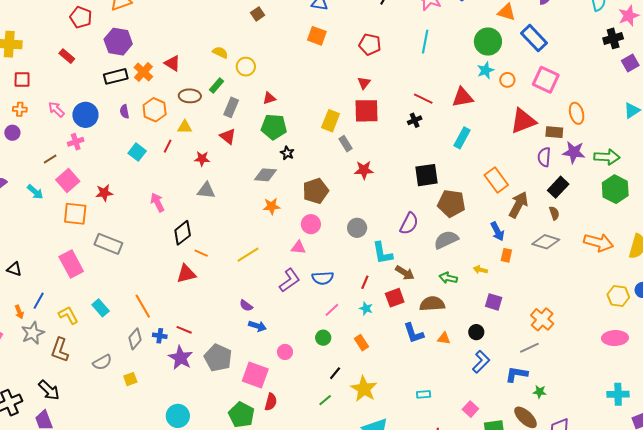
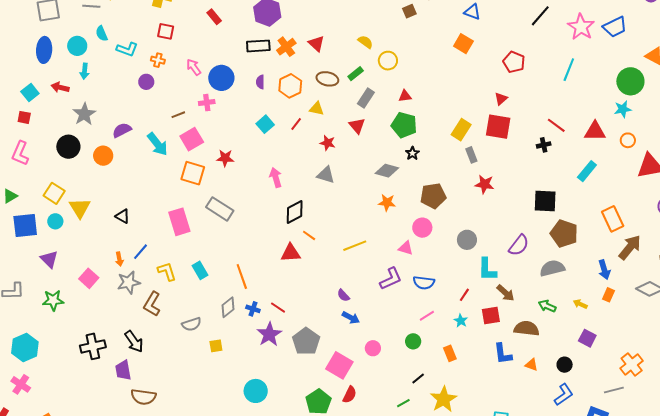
orange circle: (507, 80) -> (628, 140), moved
cyan arrow: (35, 192) -> (158, 144), size x1.4

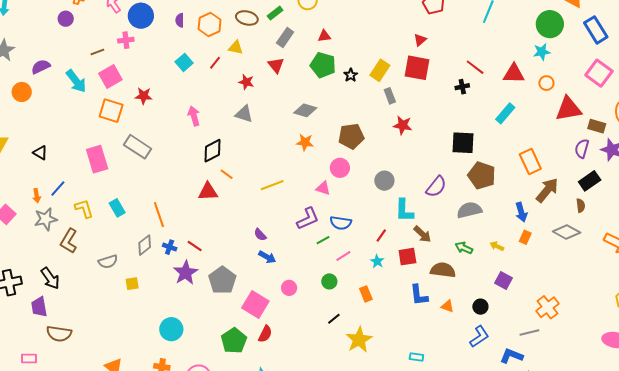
black star: (412, 153) -> (351, 75), moved
green line: (403, 403) -> (323, 240), moved

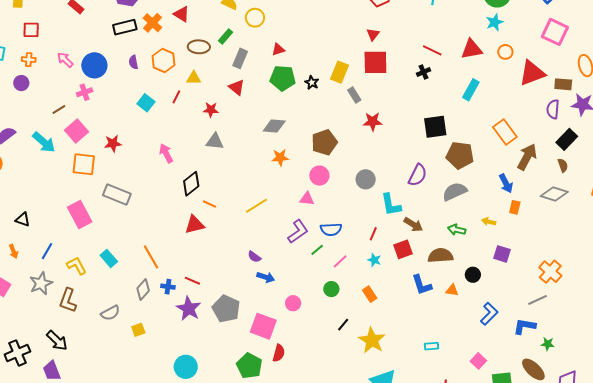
orange arrow: (37, 196) -> (14, 251), moved
black circle: (480, 307) -> (473, 275), moved

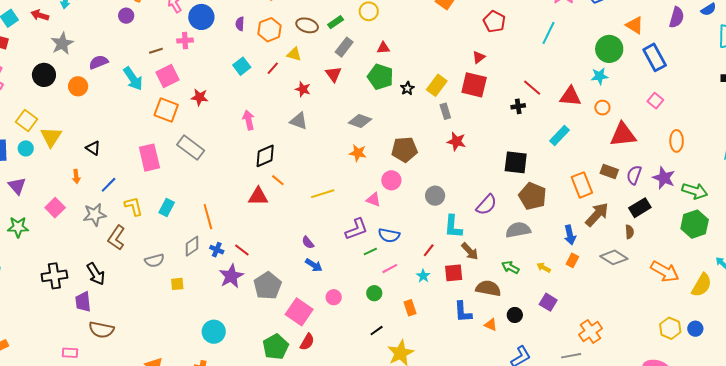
pink square: (555, 32) -> (655, 101), size x0.6
brown rectangle: (563, 84) -> (609, 172), moved
cyan rectangle: (109, 258) -> (167, 208), turned 54

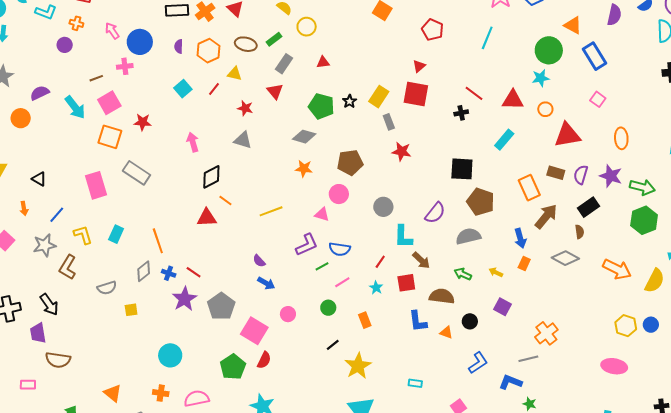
green pentagon: (380, 77) -> (321, 106), moved

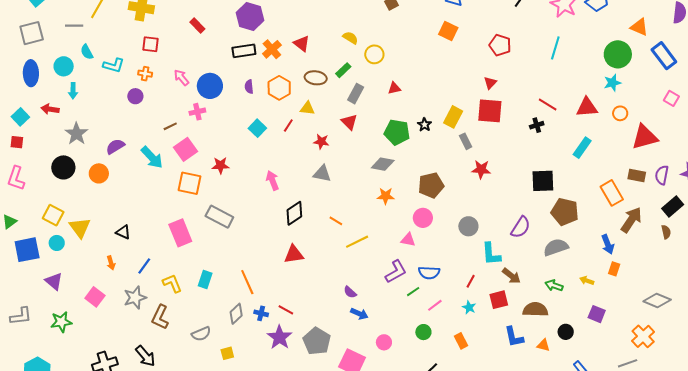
orange line: (225, 200) -> (336, 221), moved
gray diamond: (565, 258) -> (657, 301), moved

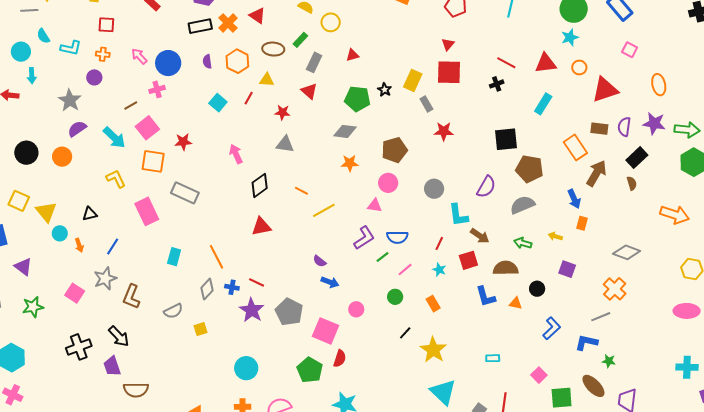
gray star: (76, 134) -> (70, 100), moved
black triangle: (123, 232) -> (90, 214), turned -35
cyan circle: (57, 243) -> (60, 233), moved
yellow L-shape: (172, 283) -> (116, 179), moved
pink square: (95, 297) -> (75, 293), moved

